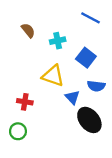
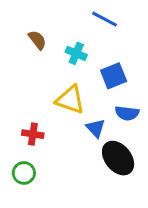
blue line: (91, 18) -> (105, 19), moved
cyan cross: (58, 41) -> (76, 53), turned 35
blue square: (86, 58) -> (114, 76), turned 30

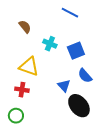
cyan cross: (76, 53) -> (50, 44), moved
yellow triangle: (70, 100) -> (29, 67), moved
blue semicircle: (127, 113) -> (85, 76), turned 42

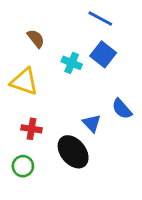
blue square: (76, 51) -> (103, 54), moved, turned -30
yellow triangle: (29, 67) -> (24, 82), moved
black ellipse: (79, 106) -> (73, 152), moved

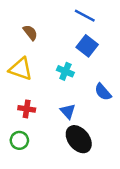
cyan cross: (72, 63) -> (65, 71), moved
blue triangle: (92, 123) -> (68, 111), moved
black ellipse: (73, 152) -> (79, 139), moved

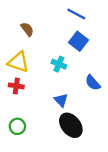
red cross: (27, 109) -> (16, 86), moved

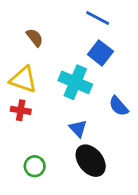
cyan cross: (59, 64) -> (75, 82), size x1.6
green circle: (17, 126) -> (35, 166), moved

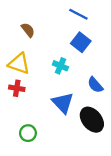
cyan cross: (75, 82) -> (60, 66), size x0.6
blue triangle: (78, 128) -> (63, 103), size x1.5
black ellipse: (91, 161) -> (92, 120), moved

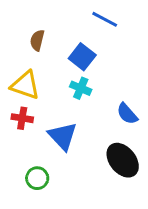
brown semicircle: (28, 30) -> (37, 40), turned -128
blue square: (81, 42) -> (82, 57), moved
blue triangle: (63, 103) -> (63, 136), moved

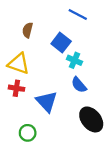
cyan cross: (81, 88) -> (74, 60), moved
blue semicircle: (127, 114) -> (79, 85), moved

